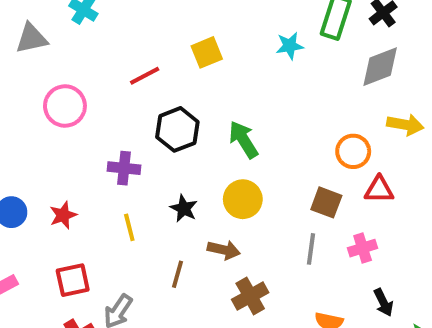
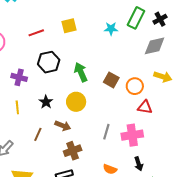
brown square: (326, 202) -> (111, 80), moved
pink cross: (363, 248) -> (132, 135), size x1.5

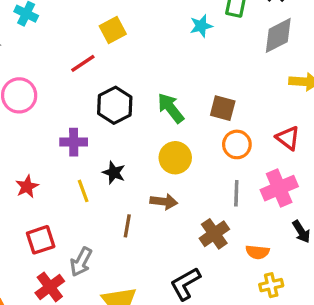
yellow square: (69, 26) -> (113, 30), moved
orange circle: (135, 86) -> (237, 144), moved
black star: (46, 102) -> (114, 173), moved
red triangle: (145, 107) -> (288, 138), turned 42
brown cross: (73, 151) -> (214, 234), moved

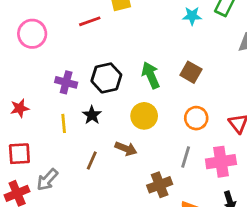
black hexagon: (115, 105) -> (106, 78), moved
brown square: (223, 108) -> (191, 72), moved

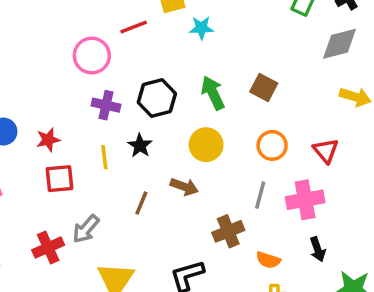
cyan star: (192, 16) -> (201, 28), moved
pink circle: (32, 34) -> (92, 56), moved
red square: (19, 154) -> (60, 179), moved

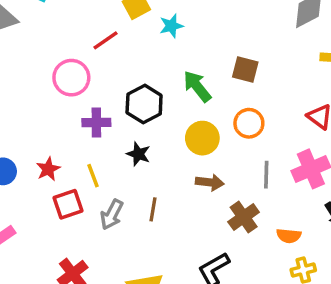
orange circle: (272, 145) -> (249, 123), moved
yellow line: (104, 157) -> (93, 176), moved
brown arrow: (184, 187) -> (210, 182), moved
gray arrow: (86, 229) -> (112, 215), moved

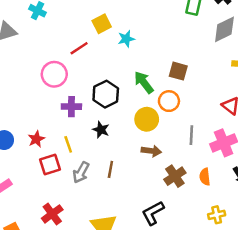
orange circle: (249, 123) -> (169, 101), moved
gray line: (266, 175) -> (191, 135), moved
orange semicircle: (289, 236) -> (205, 177), moved, turned 77

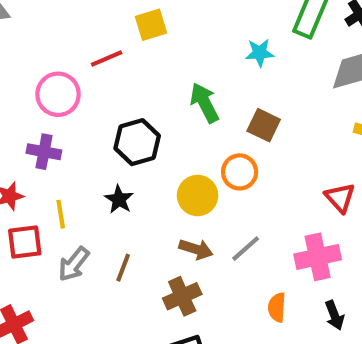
cyan star: (126, 39) -> (260, 53), moved
green arrow: (144, 82) -> (204, 103), moved
purple cross: (71, 107) -> (44, 152), moved
gray line: (191, 135) -> (246, 249), moved, turned 36
brown cross: (175, 176) -> (182, 296), moved

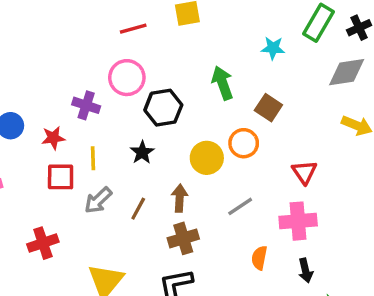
red line: (107, 59) -> (133, 29), moved
pink circle: (58, 94) -> (127, 78), moved
red triangle: (340, 198) -> (304, 172), moved
brown arrow: (196, 249) -> (179, 198), moved, turned -112

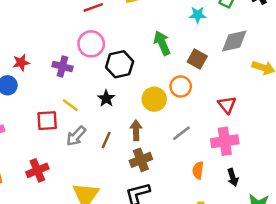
gray diamond: (347, 72) -> (234, 41), moved
red star: (53, 138) -> (21, 63), moved
yellow line: (93, 158) -> (70, 105), turned -48

